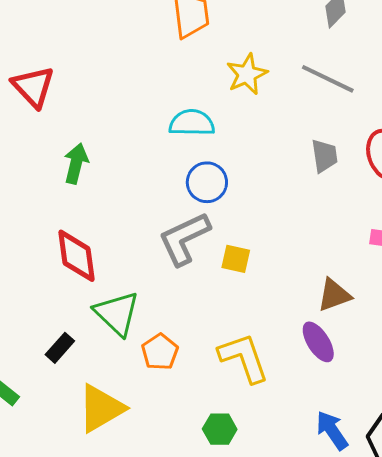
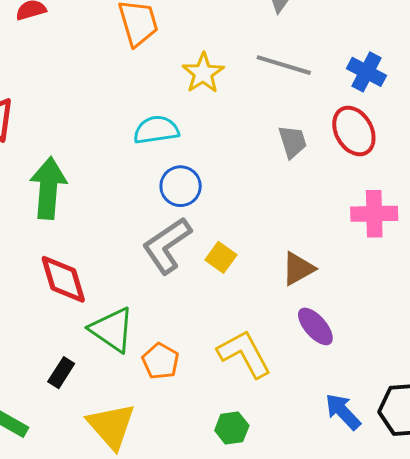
green arrow: (76, 163) -> (48, 188), size x1.5
yellow square: (236, 259) -> (221, 257), turned 32
brown triangle: (334, 295) -> (298, 269), moved
yellow triangle: (101, 408) -> (111, 426), turned -32

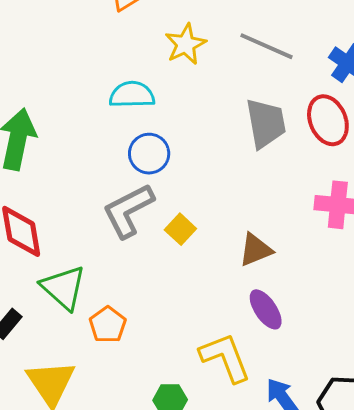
gray trapezoid: (293, 142) -> (266, 123), size x1.5
yellow L-shape: (244, 354) -> (225, 358), moved

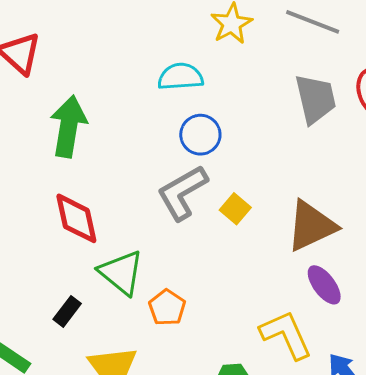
brown triangle: (256, 250) -> (311, 226), size x1.5

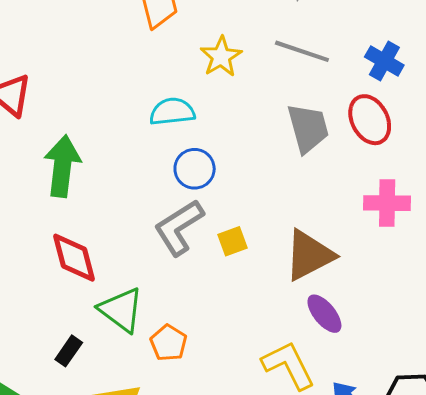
yellow square: (235, 209) -> (232, 241), turned 32

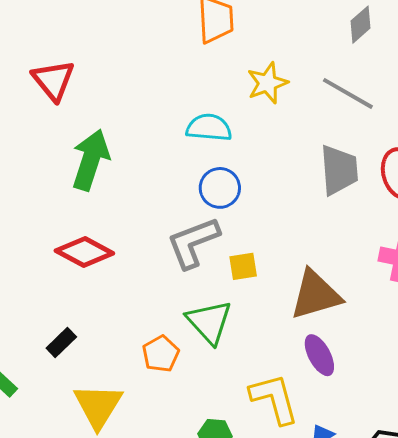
red diamond: (74, 258) -> (84, 252), turned -58
green triangle: (121, 310) -> (209, 322), moved

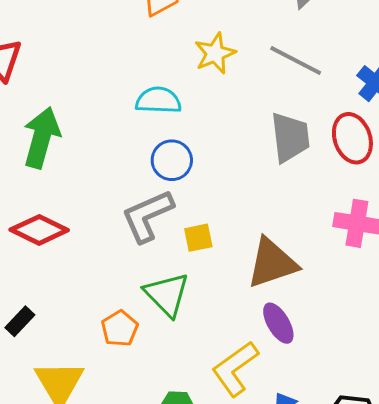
yellow L-shape: (274, 399) -> (235, 369), turned -108

